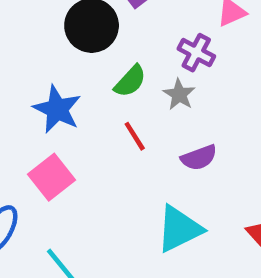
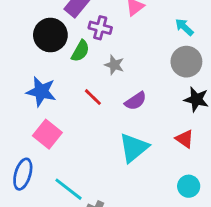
purple cross: (196, 53) -> (100, 28), moved
green semicircle: (130, 81) -> (80, 51), moved

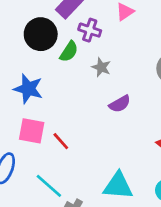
red line: (93, 97) -> (61, 141), moved
pink square: (47, 134) -> (32, 131), turned -32
cyan triangle: (134, 148) -> (118, 186), moved, turned 40

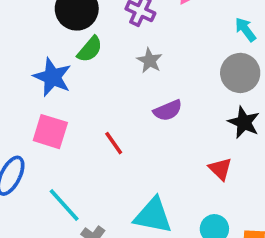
green semicircle: (69, 52) -> (90, 49), moved
red line: (61, 141) -> (114, 143), moved

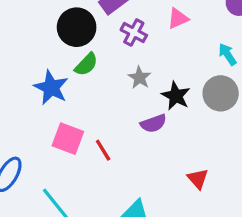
black star: (244, 122) -> (176, 96), moved
pink square: (50, 132) -> (68, 139), moved

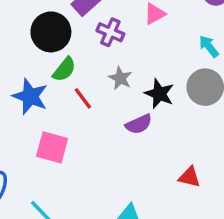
red line: (103, 150) -> (83, 98), moved
red triangle: (198, 179) -> (189, 177), turned -30

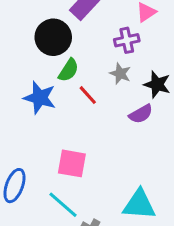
purple cross: (110, 32) -> (127, 40), moved, turned -30
pink square: (52, 147) -> (72, 163), moved

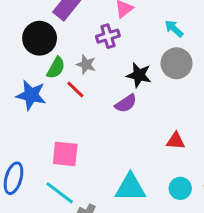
gray star: (120, 74) -> (86, 64), moved

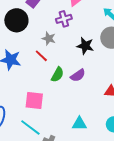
green semicircle: (56, 68) -> (57, 75), moved
purple semicircle: (126, 103) -> (78, 75), moved
cyan triangle: (130, 187) -> (79, 124), size x0.7

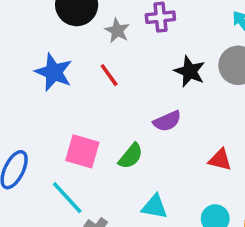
gray star: (49, 38) -> (117, 31), moved
green semicircle: (57, 75) -> (131, 156), moved

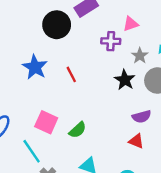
gray star: (117, 31) -> (140, 56), moved
purple semicircle: (167, 121) -> (142, 117), moved

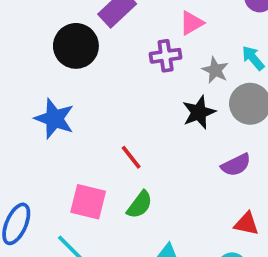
red line: (71, 74) -> (131, 157), moved
black star: (125, 80) -> (199, 112), turned 30
red triangle: (136, 141) -> (246, 224), moved

